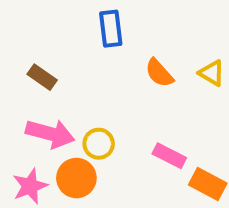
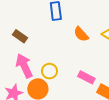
pink arrow: (50, 134) -> (24, 66), turned -130

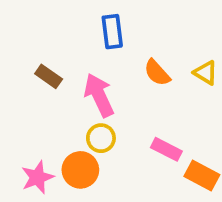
pink arrow: (24, 66) -> (99, 95), moved

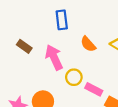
yellow circle: (101, 138) -> (74, 77), moved

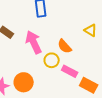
orange semicircle: (88, 44) -> (65, 46), moved

